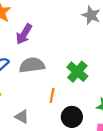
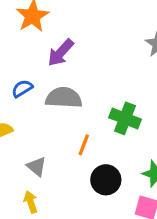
green cross: (77, 72) -> (125, 118), turned -30

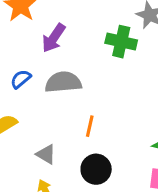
green cross: (125, 118) -> (121, 42), moved
black circle: (106, 180) -> (96, 169), moved

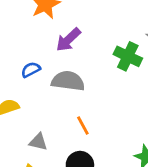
orange line: (90, 126) -> (83, 125), turned -54
gray triangle: (46, 154) -> (38, 142), turned -30

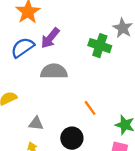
blue semicircle: (31, 70) -> (23, 48), moved, size x1.5
orange line: (83, 125) -> (90, 108), moved

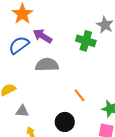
purple arrow: (50, 38) -> (43, 36), turned 84
gray triangle: (36, 124) -> (22, 111), moved

